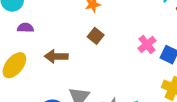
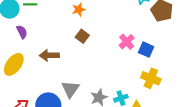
purple semicircle: (25, 28) -> (22, 32), turned 64

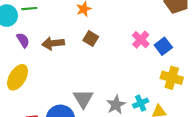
blue square: (146, 50) -> (163, 46), turned 35
brown arrow: (49, 55) -> (53, 43), moved

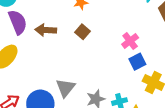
purple semicircle: (23, 40) -> (18, 22), size x1.6
blue square: (163, 46) -> (137, 62), moved

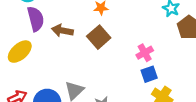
brown square: (83, 32) -> (99, 37), size x1.5

